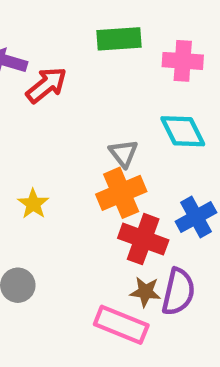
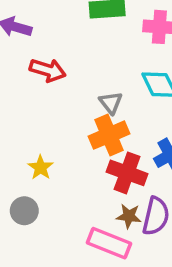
red arrow: (46, 85) -> (48, 70), moved, turned 56
yellow star: (33, 204) -> (41, 167), moved

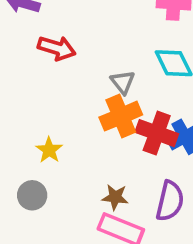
red cross: (127, 173) -> (157, 133), moved
brown star: (129, 216) -> (115, 197), moved

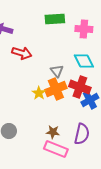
red cross: (157, 133) -> (80, 87), moved
yellow star: (49, 150) -> (39, 93), moved

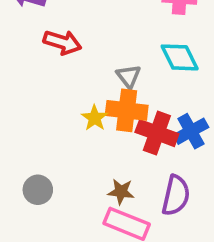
red cross: (80, 87) -> (157, 133), moved
orange cross: (56, 89) -> (127, 110), turned 30

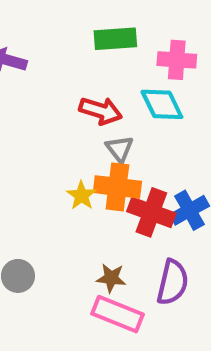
red arrow: (62, 42) -> (101, 111), moved
cyan diamond: (180, 57) -> (162, 104), moved

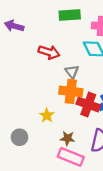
red arrow: (101, 111) -> (49, 52), moved
yellow star: (81, 195) -> (47, 115), moved

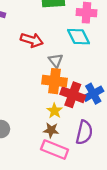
yellow star: (47, 115) -> (55, 111), moved

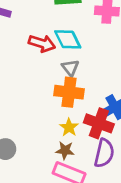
cyan diamond: (79, 37) -> (68, 39), moved
red cross: (73, 95) -> (99, 123), moved

